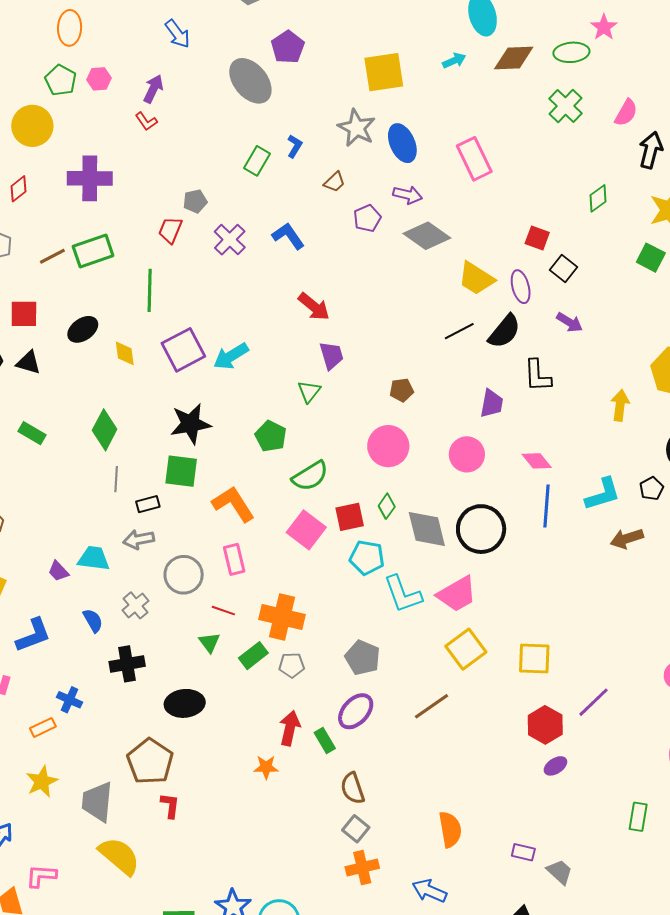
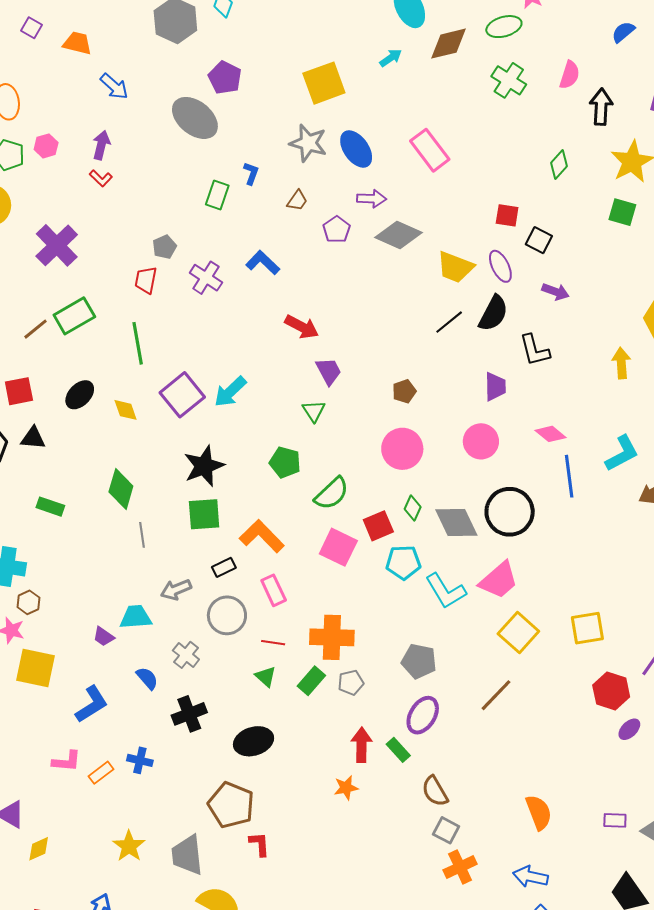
purple cross: (90, 178) -> (57, 245), turned -33
black rectangle: (148, 504) -> (224, 567), moved
orange rectangle: (43, 727) -> (101, 773), moved

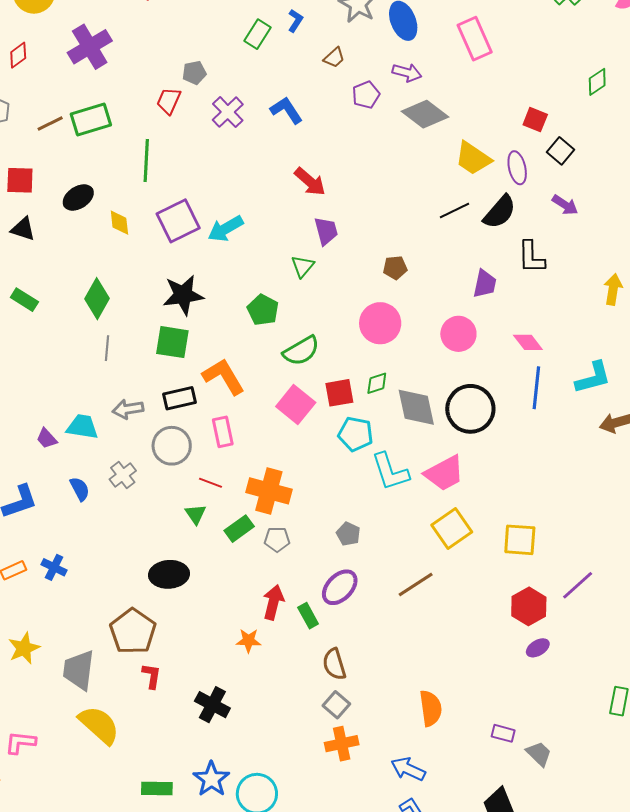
green diamond: (413, 508) -> (377, 383), turned 35
black rectangle: (224, 567) -> (180, 398), size x1.4
gray pentagon: (419, 661) -> (348, 534), size x0.7
black cross: (189, 714) -> (212, 705), moved, turned 36

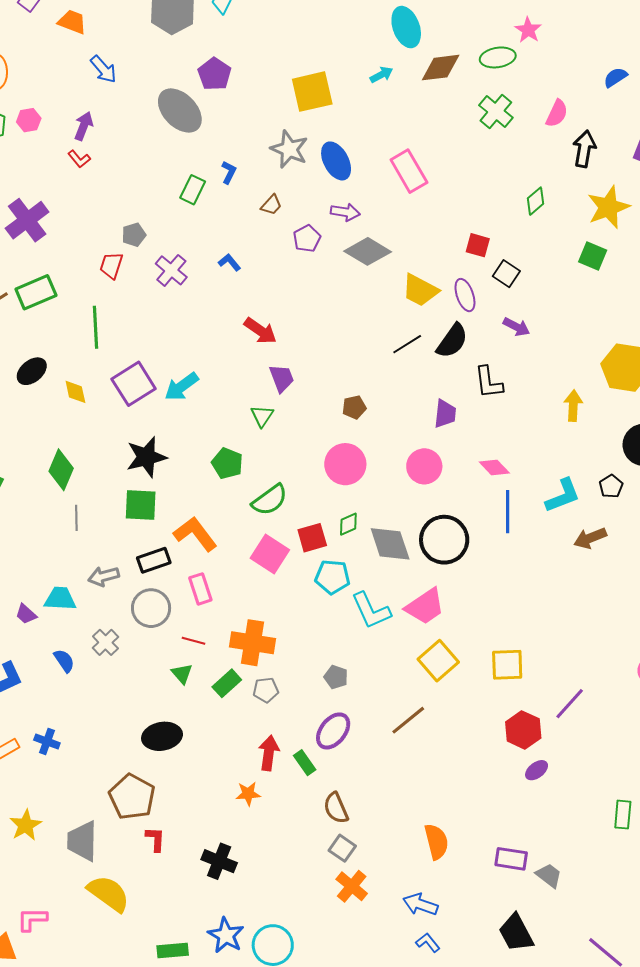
blue L-shape: (286, 110) -> (229, 262), size x0.7
purple rectangle: (503, 733) -> (511, 859), size x1.4
orange cross: (342, 744) -> (352, 886), turned -32

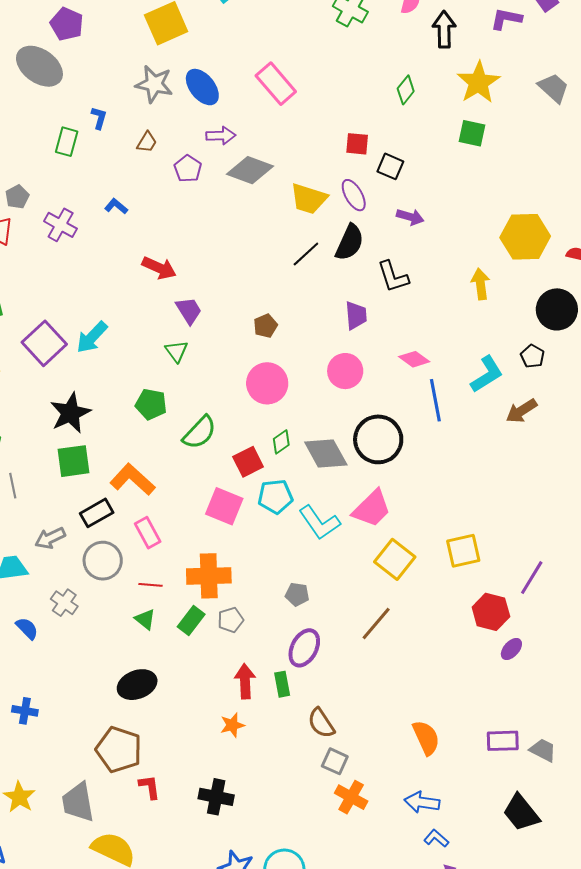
pink square: (270, 554) -> (224, 506), moved
green rectangle: (305, 763) -> (282, 684), turned 35

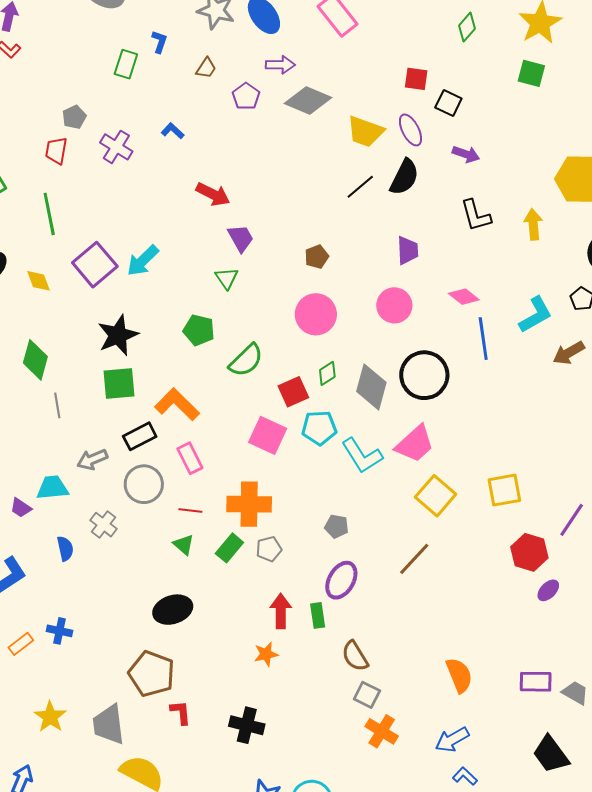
black L-shape: (393, 277) -> (476, 215), moved
gray diamond: (326, 453) -> (371, 387), turned 42
blue semicircle: (27, 628) -> (65, 549), turned 30
blue arrow: (422, 802) -> (452, 740), turned -40

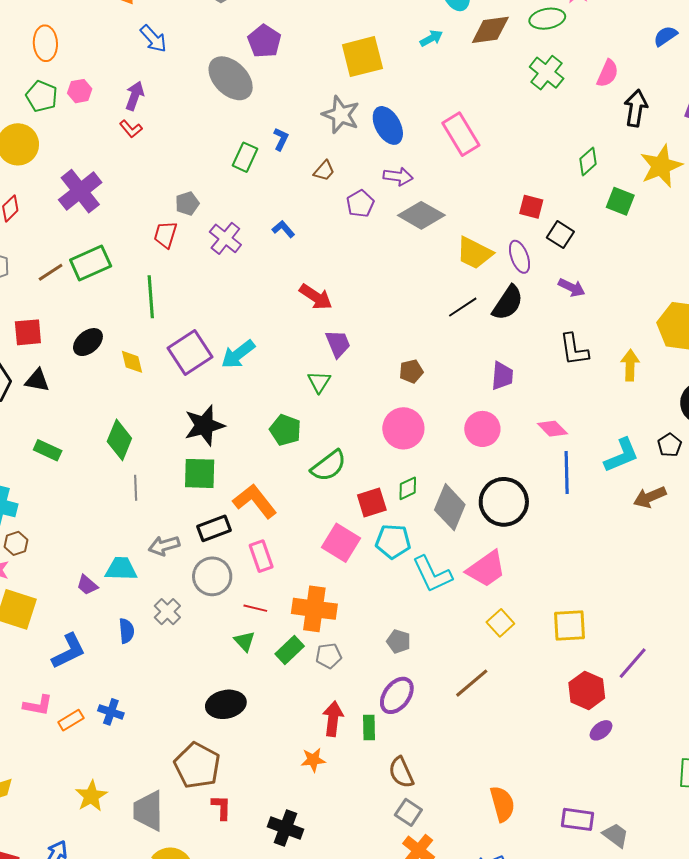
green square: (531, 73) -> (620, 201), moved
yellow square: (436, 496) -> (500, 623), size x0.7

